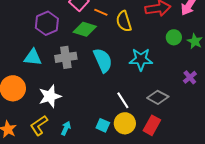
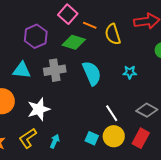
cyan star: (141, 59) -> (130, 72), size x0.6

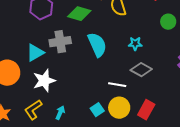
cyan triangle: (22, 70) -> (35, 53), moved, turned -36
gray diamond: (147, 110) -> (141, 70), moved
white line: (112, 113) -> (117, 85), turned -48
cyan square: (92, 138) -> (97, 110), turned 32

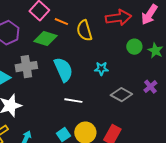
gray diamond: (141, 70) -> (121, 95), moved
white line: (117, 85) -> (73, 101), moved

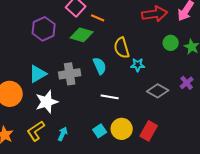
yellow semicircle: (84, 31) -> (122, 48), moved
gray cross: (26, 67) -> (70, 74), moved
cyan semicircle: (63, 70) -> (100, 66), size x0.7

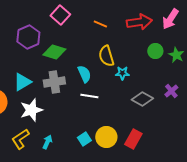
orange line: (98, 18) -> (100, 24), moved
green diamond: (82, 35) -> (54, 52), moved
white line: (110, 97) -> (89, 96), moved

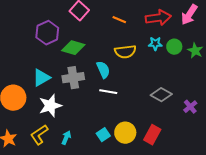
yellow semicircle: (106, 56) -> (125, 52), turned -80
cyan star: (122, 73) -> (155, 44), moved
purple cross: (171, 91) -> (190, 107), moved

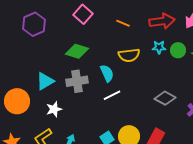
purple hexagon: (47, 33) -> (34, 24), moved
white line: (108, 92) -> (112, 95), turned -36
white star: (50, 106) -> (54, 109), size x0.7

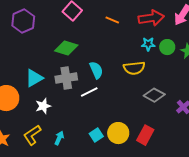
yellow semicircle: (129, 55) -> (134, 68), moved
white line: (112, 95) -> (89, 92), moved

